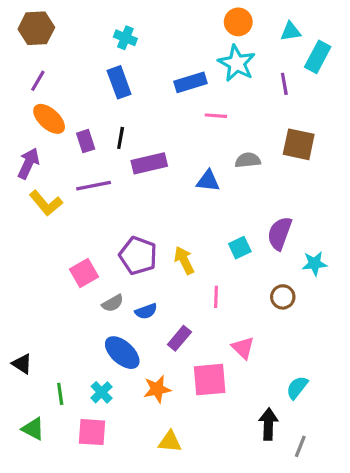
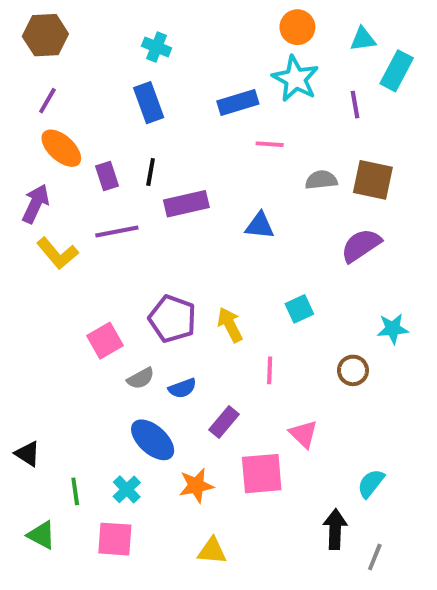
gray semicircle: (248, 160) -> (321, 180), moved
purple semicircle: (280, 233) -> (361, 245), moved, turned 36

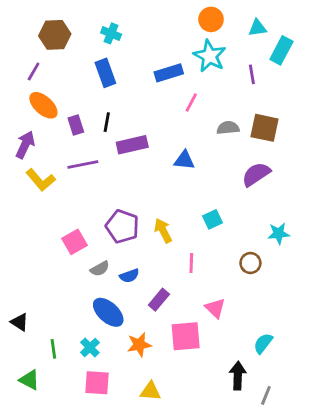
brown hexagon: (45, 35) -> (55, 35), moved
pink line: (270, 144) -> (191, 102), turned -66
pink square: (115, 539) -> (97, 383), moved

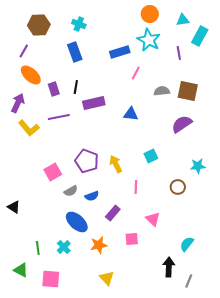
black triangle: (20, 322) -> (14, 207), moved
pink square: (186, 336) -> (132, 239), size x0.6
pink square: (97, 383) -> (51, 279), moved
yellow triangle: (150, 391) -> (107, 278), turned 42

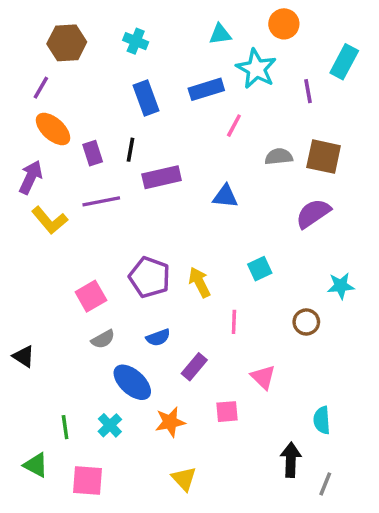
orange circle: (150, 14) -> (284, 24), moved
cyan triangle: (183, 20) -> (220, 34), moved
blue rectangle: (75, 52) -> (146, 98), moved
gray semicircle: (71, 191) -> (103, 339), moved
cyan semicircle: (187, 244) -> (322, 420), turned -42

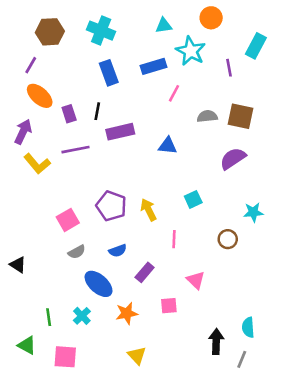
cyan cross: (136, 41) -> (101, 31), size x1.5
cyan semicircle: (322, 420) -> (248, 327), moved

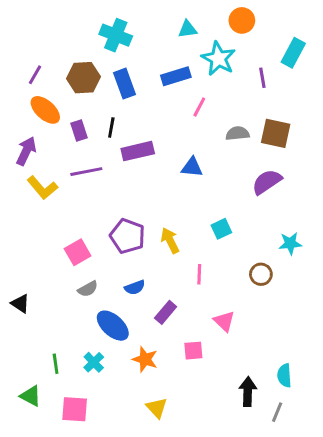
brown hexagon: (50, 32) -> (83, 78), moved
orange star: (127, 313) -> (145, 359), turned 30

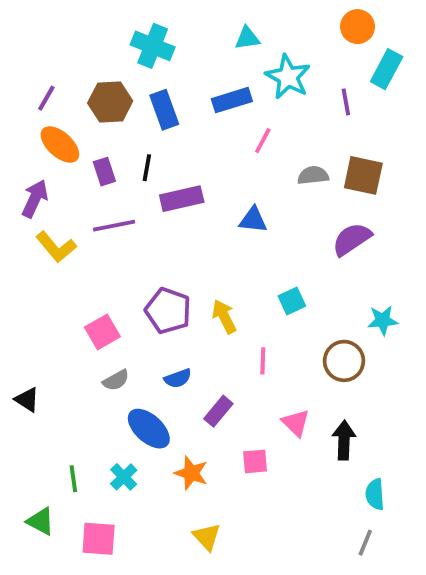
orange circle: (242, 20) -> (358, 27), moved
brown circle: (261, 274) -> (344, 361), size x1.4
black arrow: (248, 392) -> (344, 440), moved

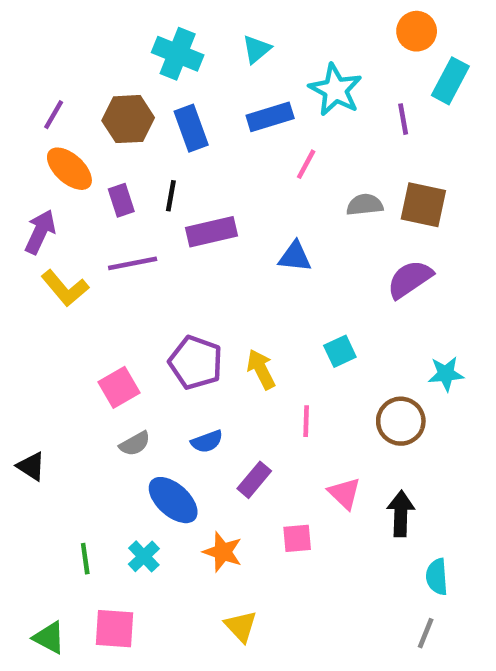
cyan triangle: (247, 38) -> (257, 49), moved, turned -32
green triangle: (41, 521) -> (49, 638), moved

